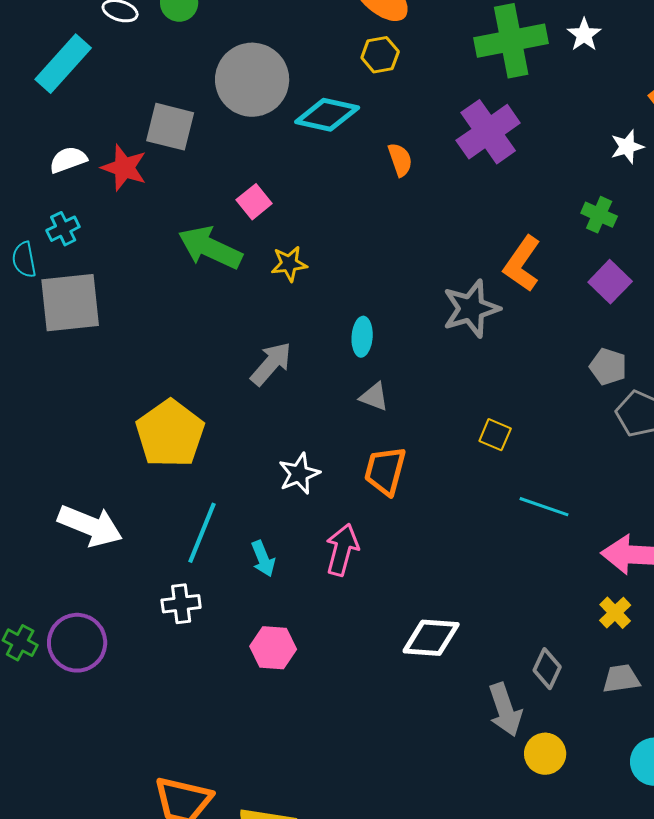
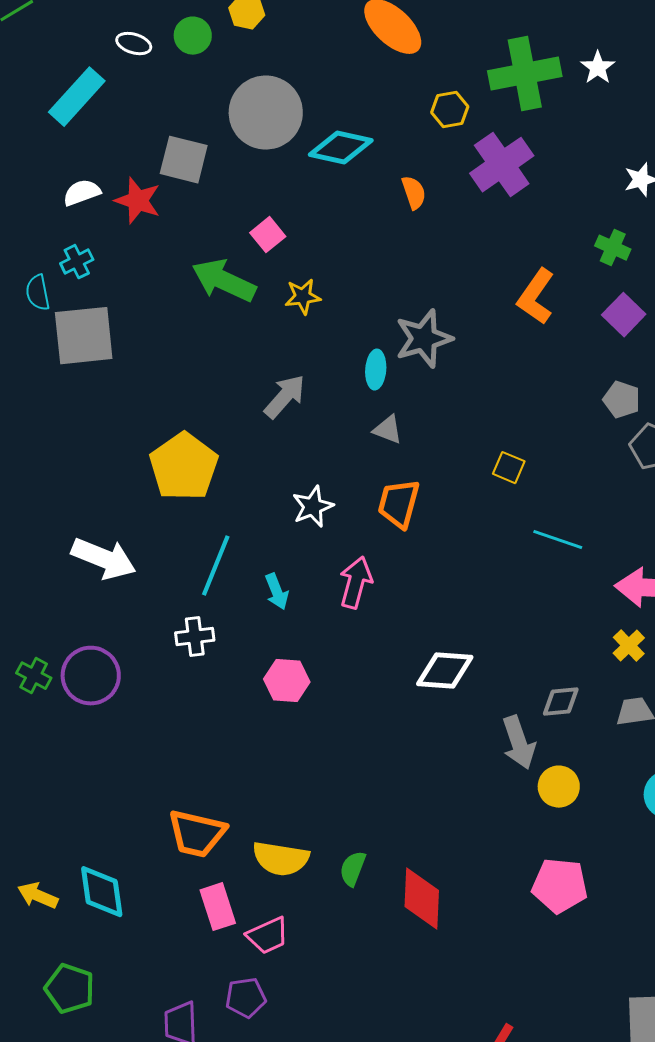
yellow hexagon: (380, 55) -> (450, 110), moved
gray star: (471, 309) -> (424, 339), moved
gray diamond: (547, 669) -> (561, 702), turned 60

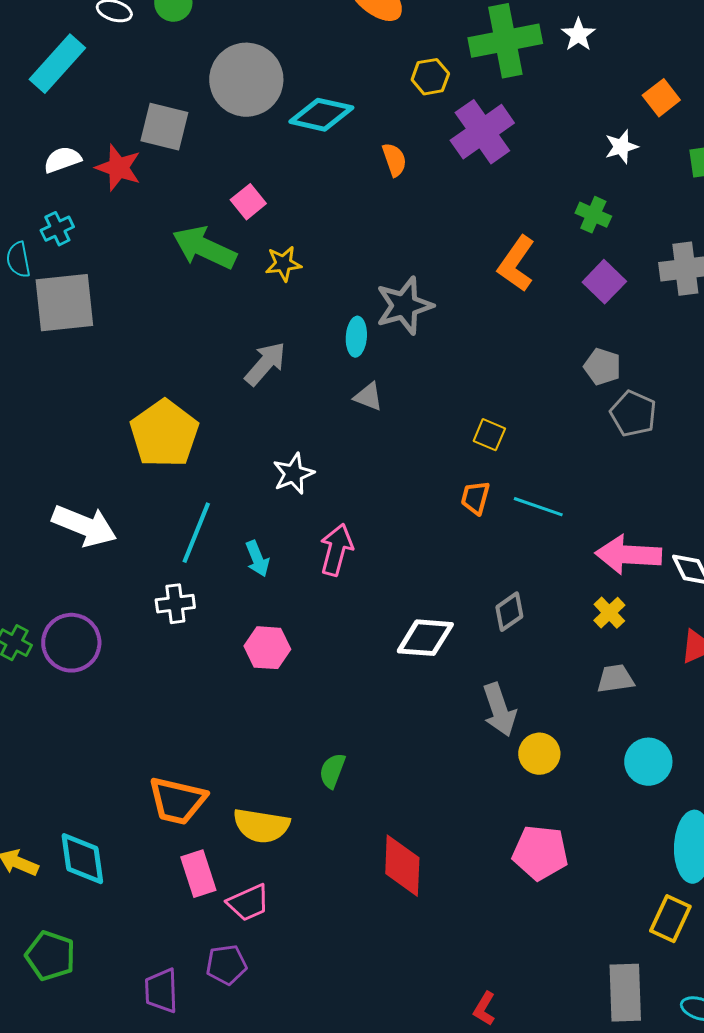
orange trapezoid: (399, 504) -> (475, 498), moved, size x0.7
gray diamond: (561, 702) -> (509, 612), moved, turned -30
green semicircle: (353, 869) -> (332, 771), moved

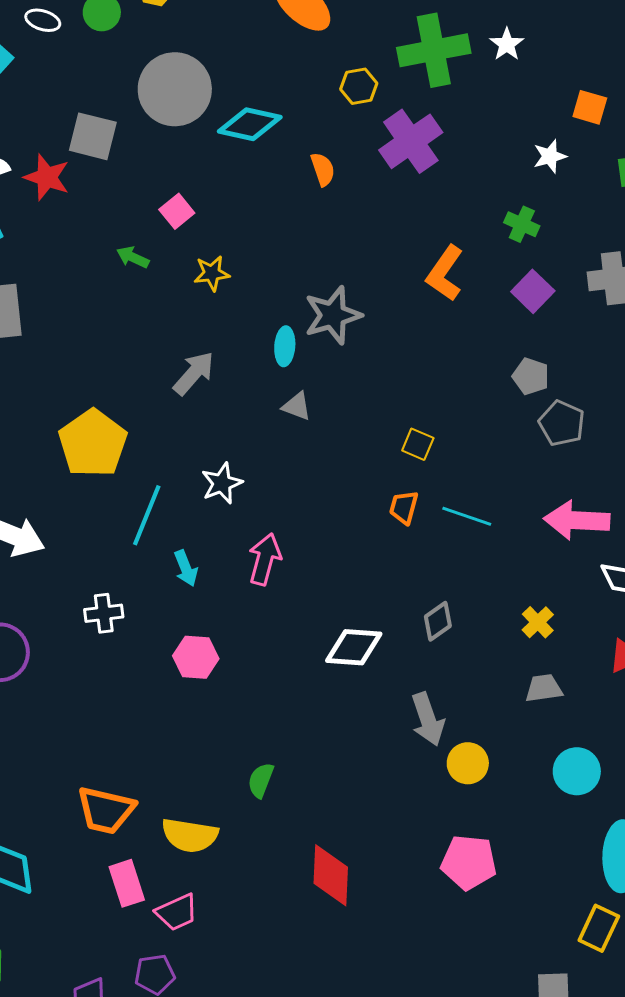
orange square: (661, 98) -> (590, 107), turned -36
green arrow: (204, 248) -> (133, 257), size x0.5
cyan line: (196, 533) -> (147, 515), moved
pink arrow: (628, 555) -> (577, 520), moved

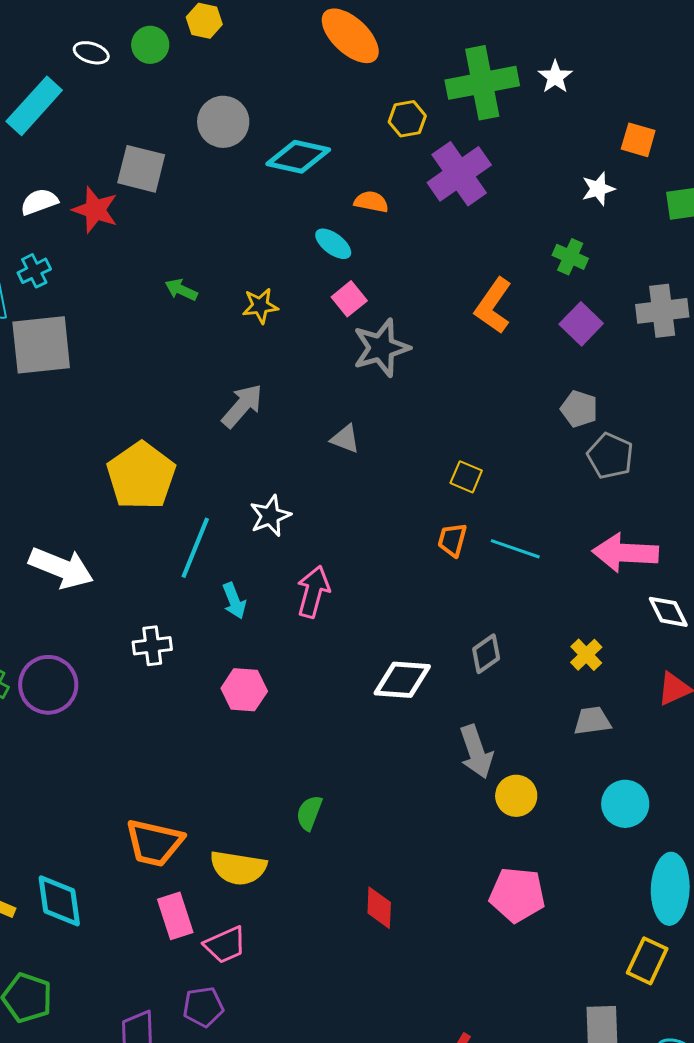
gray circle: (175, 89) -> (223, 122), size x0.7
orange semicircle: (323, 169) -> (371, 202), turned -60
pink square: (177, 211) -> (349, 299), moved
cyan ellipse: (285, 346) -> (333, 244), moved, turned -57
red diamond: (331, 875) -> (379, 908), size x0.7

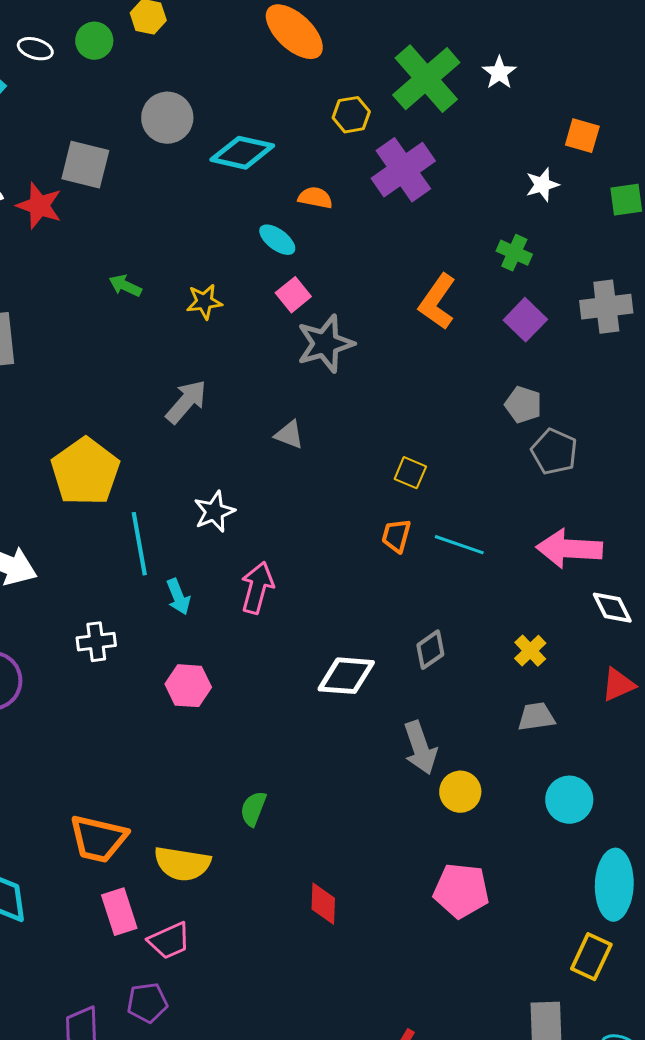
green cross: (482, 83) -> (426, 79), turned -30
cyan line: (195, 548) -> (139, 544), turned -32

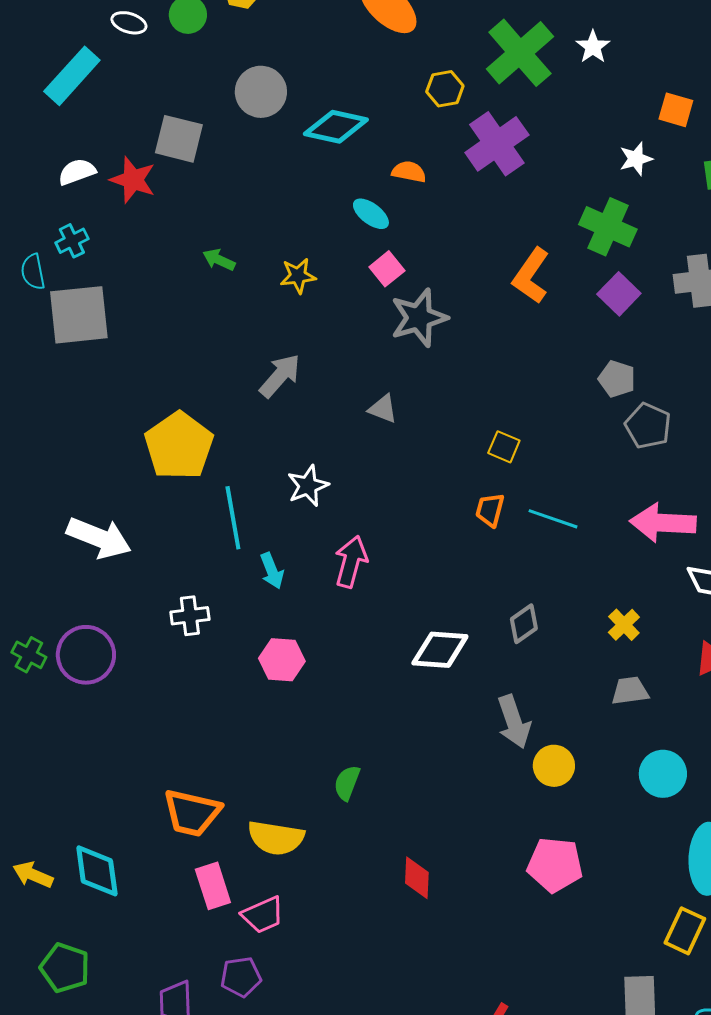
green cross: (514, 253) -> (608, 227), size x1.6

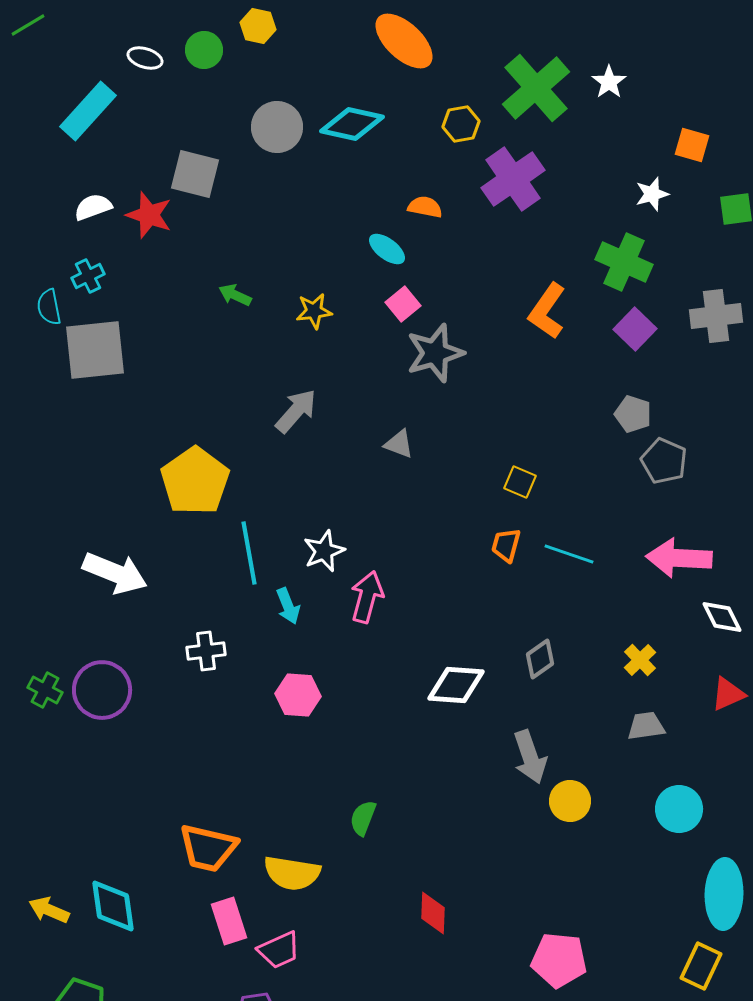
cyan diamond: (336, 127) -> (352, 124), moved
white star: (308, 486) -> (324, 551), moved
pink pentagon: (555, 865) -> (559, 960), moved

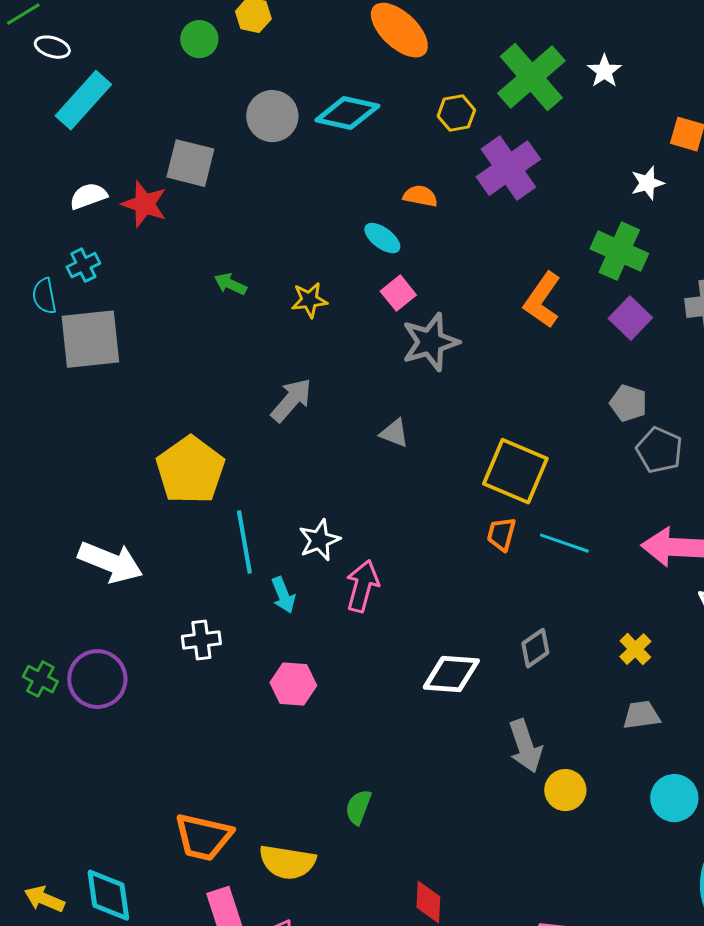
white ellipse: (145, 58) -> (52, 47), moved
yellow square: (520, 482) -> (515, 471), size x2.0

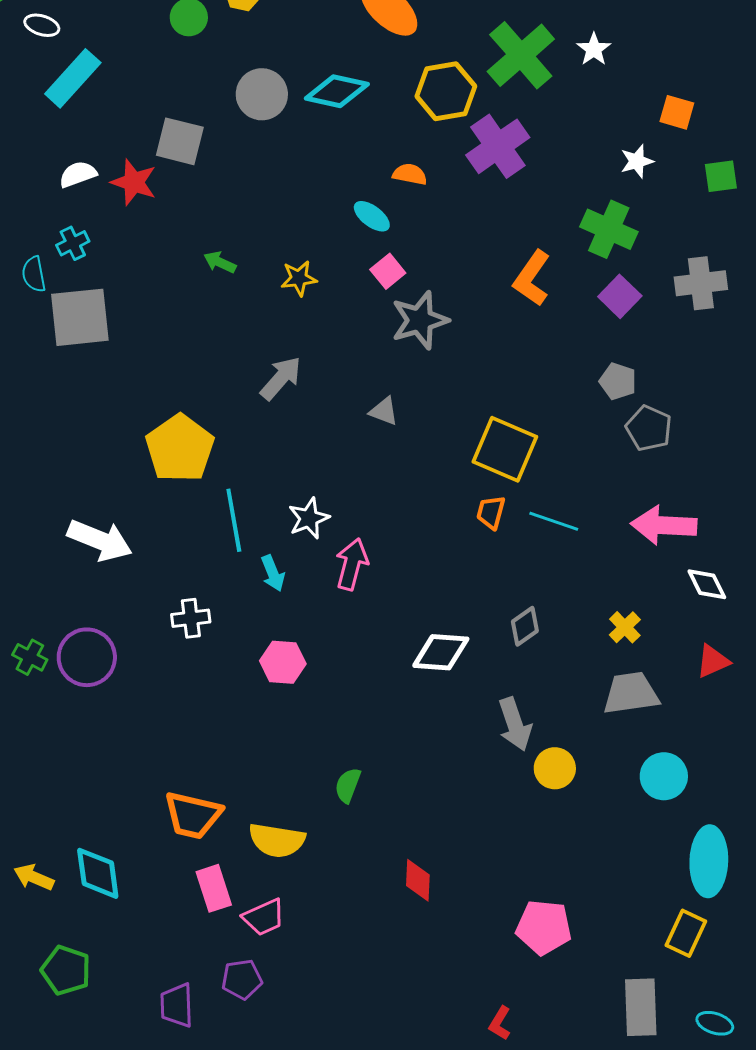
yellow hexagon: (456, 113) -> (446, 91), size x1.6
gray trapezoid: (641, 715) -> (631, 693), size x1.5

